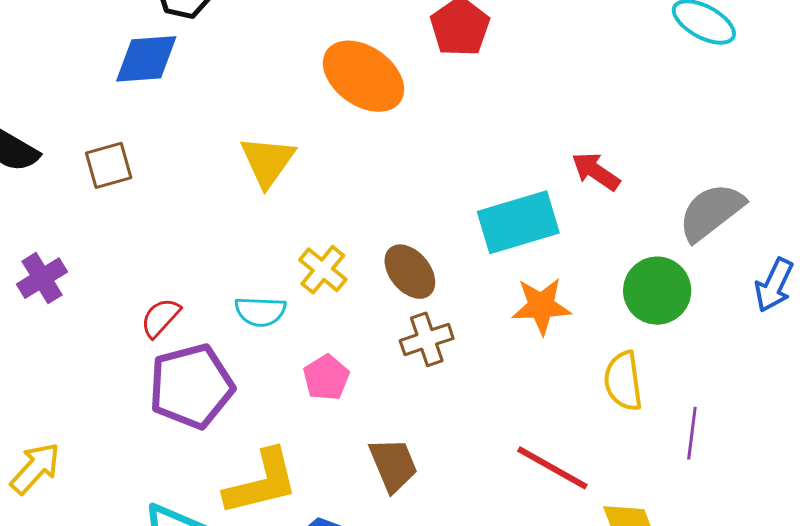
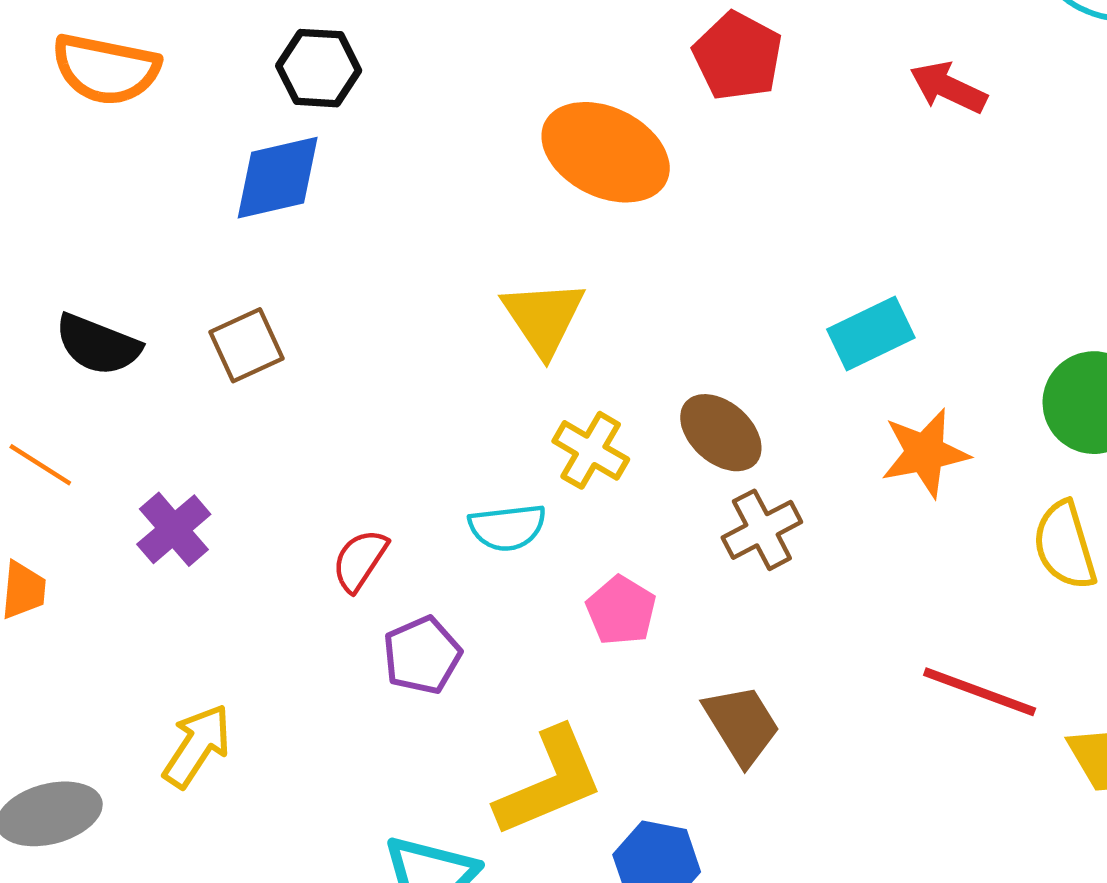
yellow triangle: (268, 161) -> (543, 318), moved
red arrow: (596, 171) -> (948, 88), moved
cyan rectangle: (518, 222) -> (871, 334), size x0.7
purple pentagon: (191, 386) -> (422, 655), size x0.6
yellow arrow: (35, 468) -> (197, 746), moved

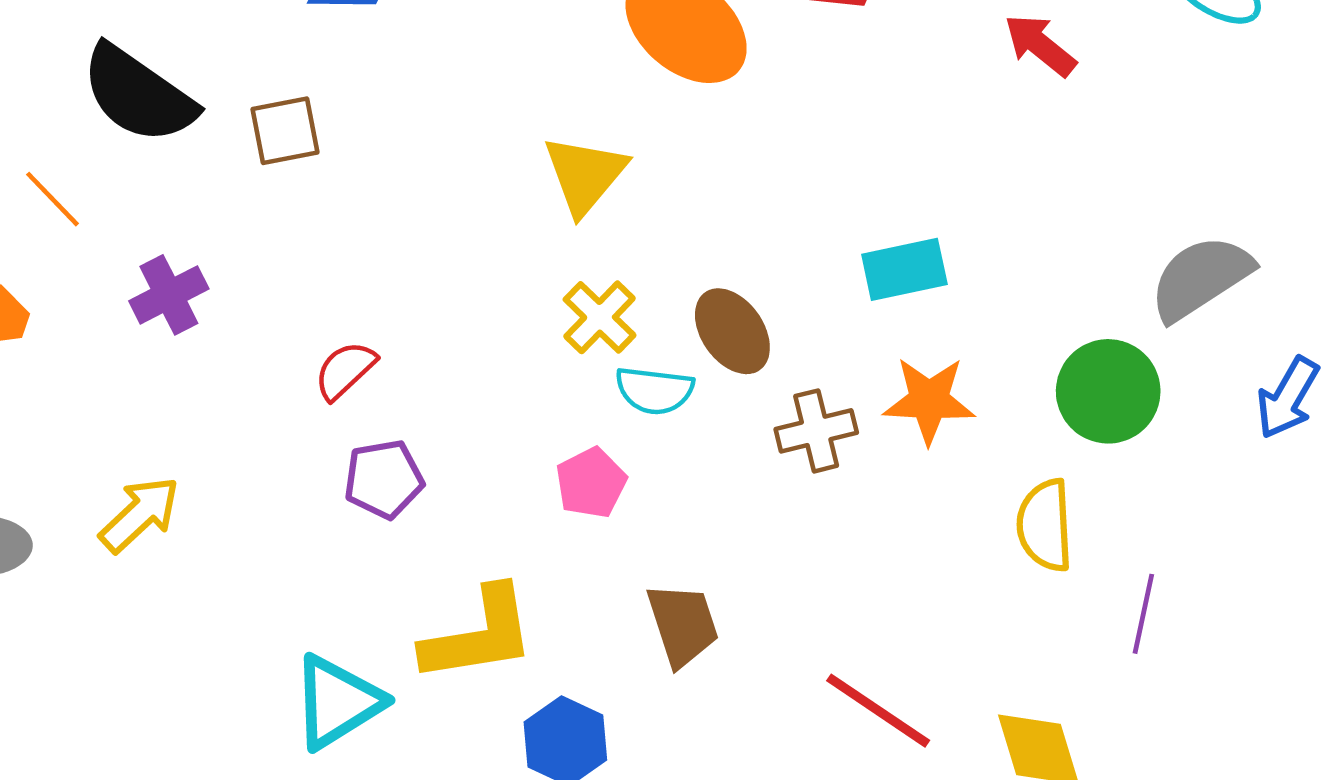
black semicircle: (98, 345) -> (138, 94), size x1.4
cyan semicircle: (507, 527) -> (654, 390), moved
brown cross: (762, 530) -> (816, 431), moved
red line: (980, 692) -> (878, 711), moved

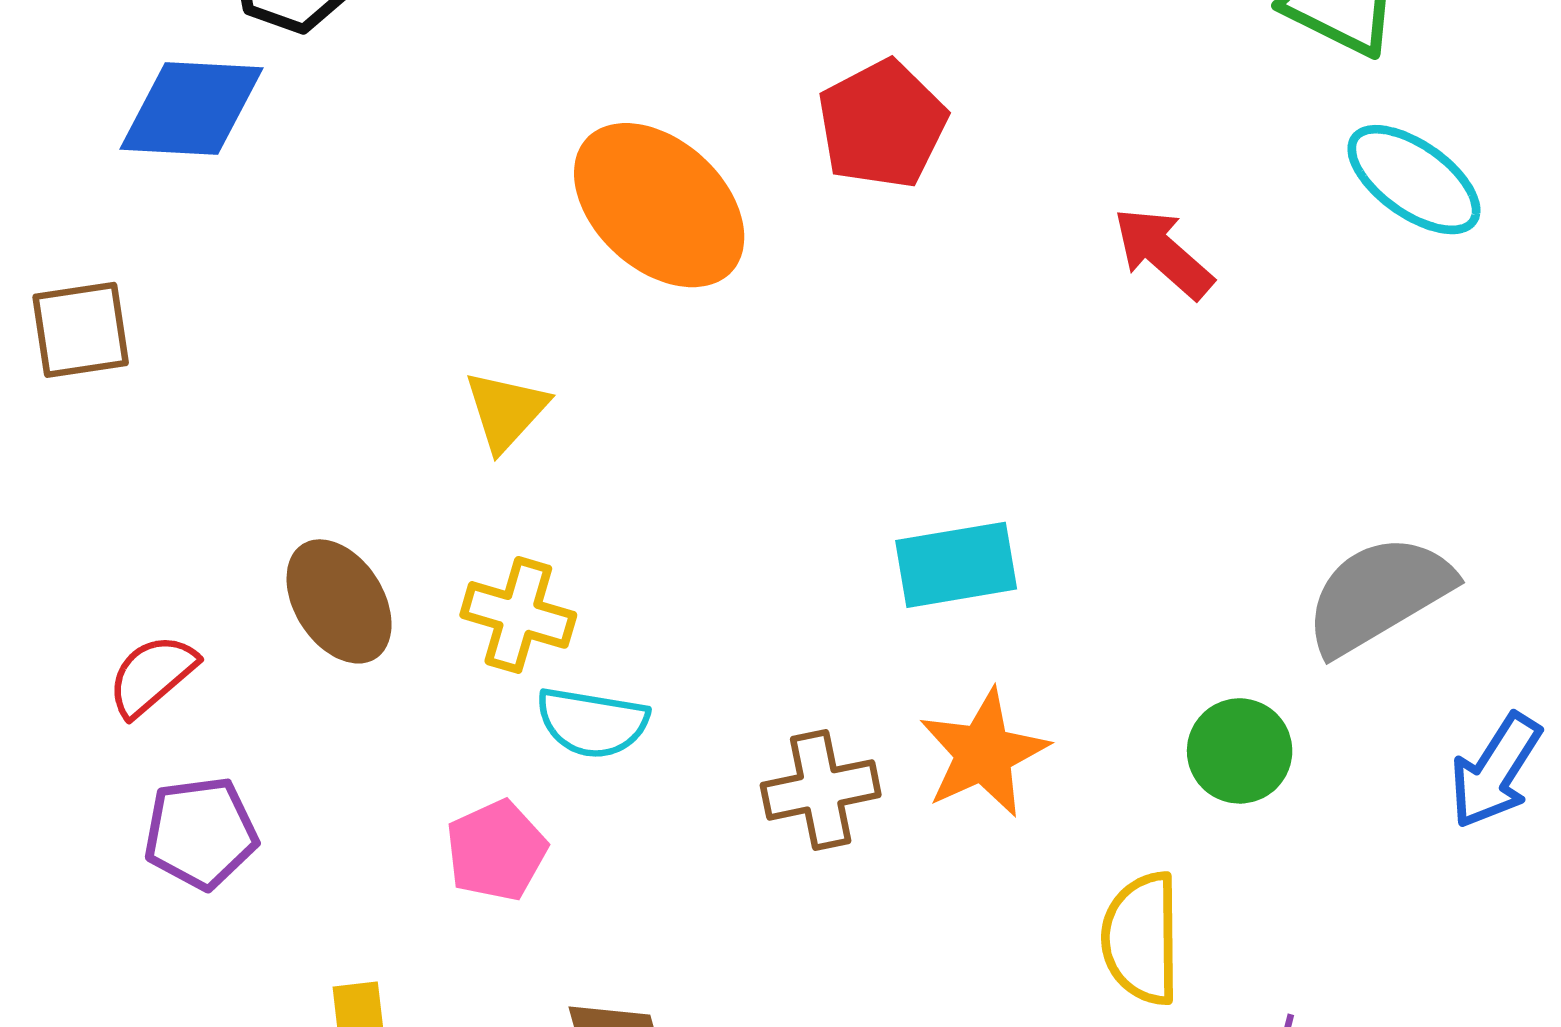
yellow triangle: (585, 175) -> (506, 411), size x0.7
yellow cross: (600, 317) -> (518, 615), turned -30
brown ellipse: (732, 331) -> (339, 601), moved
green circle: (1108, 391) -> (1240, 751), size x0.7
orange star: (929, 400) -> (984, 753), turned -30

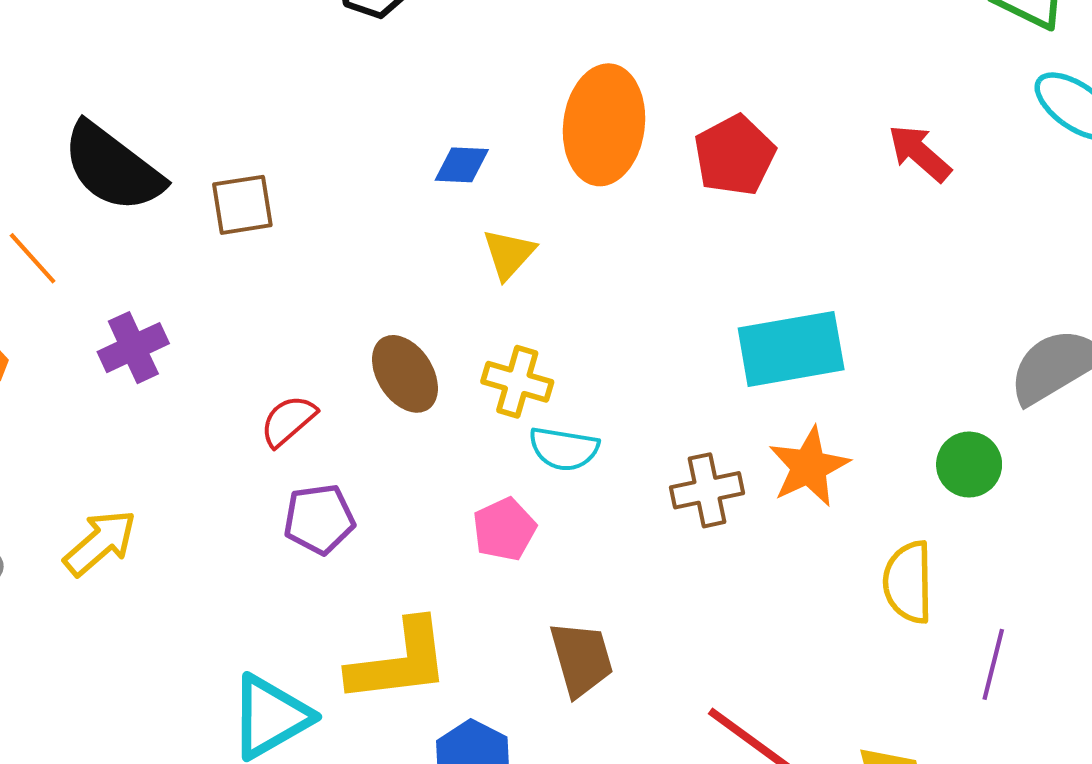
blue diamond: (191, 109) -> (462, 165), moved, size x0.6
red pentagon: (882, 124) -> (735, 155), moved
orange ellipse: (659, 205) -> (604, 125), turned 55
cyan rectangle: (956, 565) -> (791, 349), size x1.4

